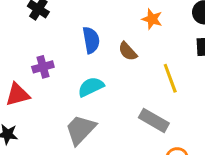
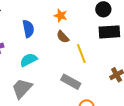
orange star: (152, 19) -> (61, 16), moved
brown semicircle: (128, 51) -> (63, 37), moved

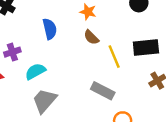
black rectangle: (109, 32) -> (146, 48), moved
cyan semicircle: (29, 60) -> (35, 71), moved

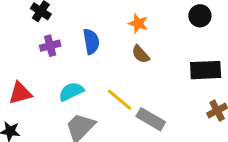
purple cross: (12, 52) -> (50, 46), moved
yellow line: (114, 57) -> (120, 100), moved, turned -30

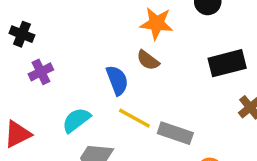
orange star: (138, 23) -> (157, 23), moved, size x1.4
blue semicircle: (91, 41) -> (117, 80), moved

